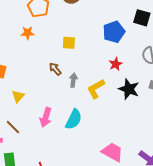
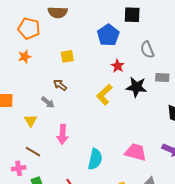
gray arrow: (73, 80) -> (48, 102), moved, turned 136
cyan semicircle: (74, 119) -> (95, 159), moved

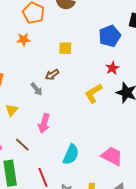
brown arrow: (60, 85) -> (52, 75), turned -80
yellow triangle: (31, 121) -> (12, 110), moved
brown line: (33, 152) -> (22, 145), moved

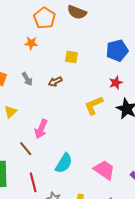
gray arrow: (37, 89) -> (27, 79), moved
brown line: (22, 145) -> (26, 149), moved

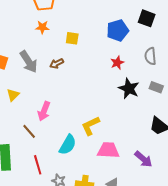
orange star: (31, 43) -> (42, 27), moved
gray arrow: (27, 79) -> (29, 62), size x1.6
yellow L-shape: (94, 105) -> (90, 126), moved
pink trapezoid: (104, 170) -> (108, 150), turned -30

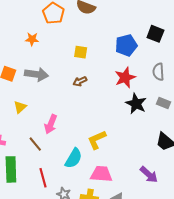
orange star: (42, 27) -> (32, 39), moved
gray arrow: (29, 62) -> (36, 74), turned -50
brown arrow: (57, 63) -> (80, 81), moved
red star: (117, 63) -> (125, 78), size x1.5
pink trapezoid: (108, 150) -> (101, 174), moved

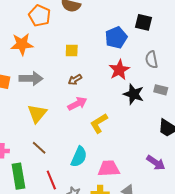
orange star: (32, 39) -> (22, 44), size x1.6
yellow triangle: (20, 107) -> (37, 114), moved, size x1.5
pink arrow: (51, 124) -> (77, 104), moved, turned -132
yellow L-shape: (97, 140) -> (99, 123), moved

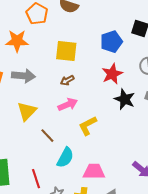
yellow square: (72, 51) -> (66, 51), size x1.6
brown line: (39, 148) -> (47, 136), moved

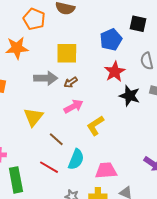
gray arrow: (23, 76) -> (46, 78), moved
red line: (36, 179) -> (49, 167), moved, turned -36

